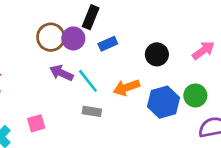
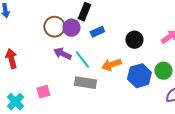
gray rectangle: (92, 111) -> (85, 83), size x1.5

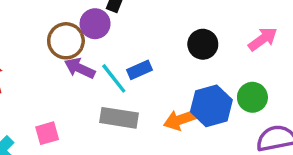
brown circle: (54, 27) -> (66, 41), moved
blue rectangle: (97, 32) -> (140, 70), moved
orange arrow: (111, 65) -> (181, 120), moved

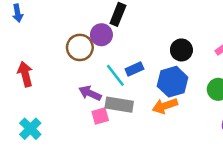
purple arrow: (80, 68) -> (90, 93), moved
blue hexagon: (211, 106) -> (173, 82), moved
pink square: (47, 133) -> (100, 116), moved

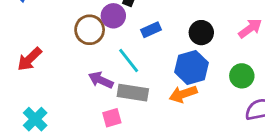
blue rectangle: (134, 69) -> (151, 30), moved
red arrow: (25, 74) -> (30, 59), turned -120
pink square: (100, 116) -> (112, 118), moved

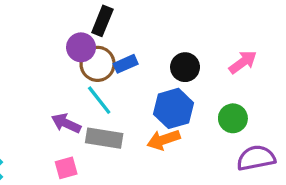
brown circle: (90, 30) -> (98, 64), moved
pink square: (112, 118) -> (66, 168), moved

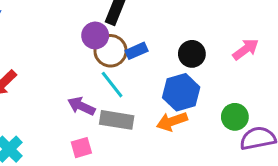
green circle: (233, 118) -> (235, 117), moved

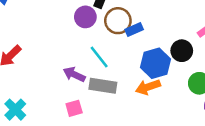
brown circle: (111, 51) -> (118, 21), moved
blue rectangle: (137, 51) -> (134, 29), moved
black circle: (192, 54) -> (182, 51), moved

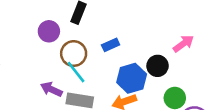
purple circle: (85, 17) -> (49, 31), moved
brown circle: (118, 21) -> (74, 54), moved

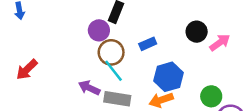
purple circle: (49, 31) -> (99, 30), moved
black circle: (158, 66) -> (197, 32), moved

